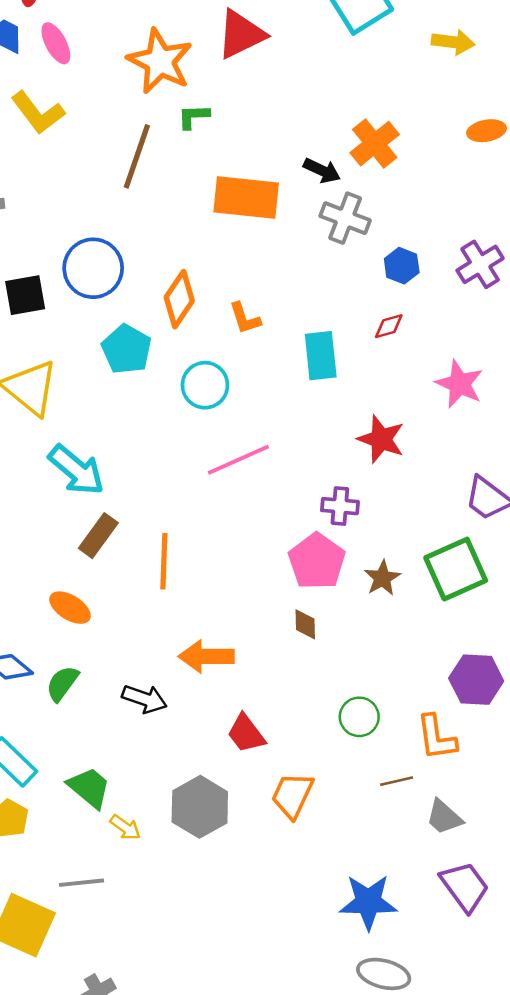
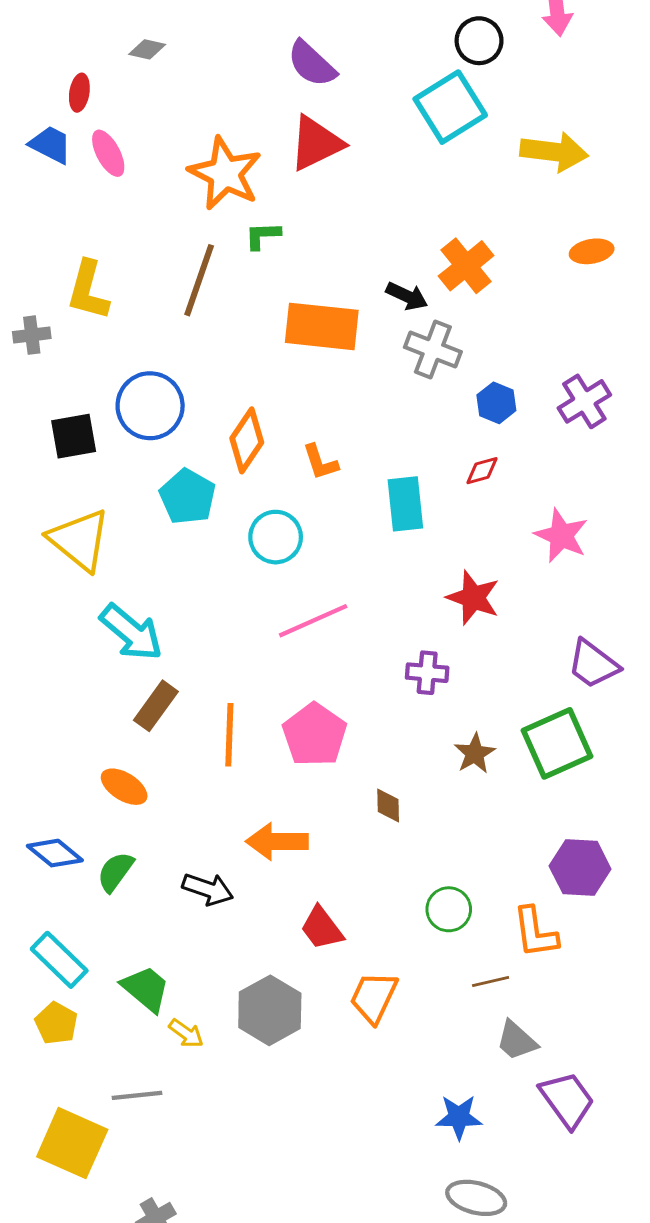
yellow arrow: (453, 42) -> (554, 152), size x1.4
yellow L-shape: (38, 113) -> (88, 290), moved, turned 52
pink pentagon: (317, 561) -> (315, 735), moved
gray trapezoid: (444, 817) -> (517, 1041), moved
blue star: (368, 902) -> (459, 1117), size x0.7

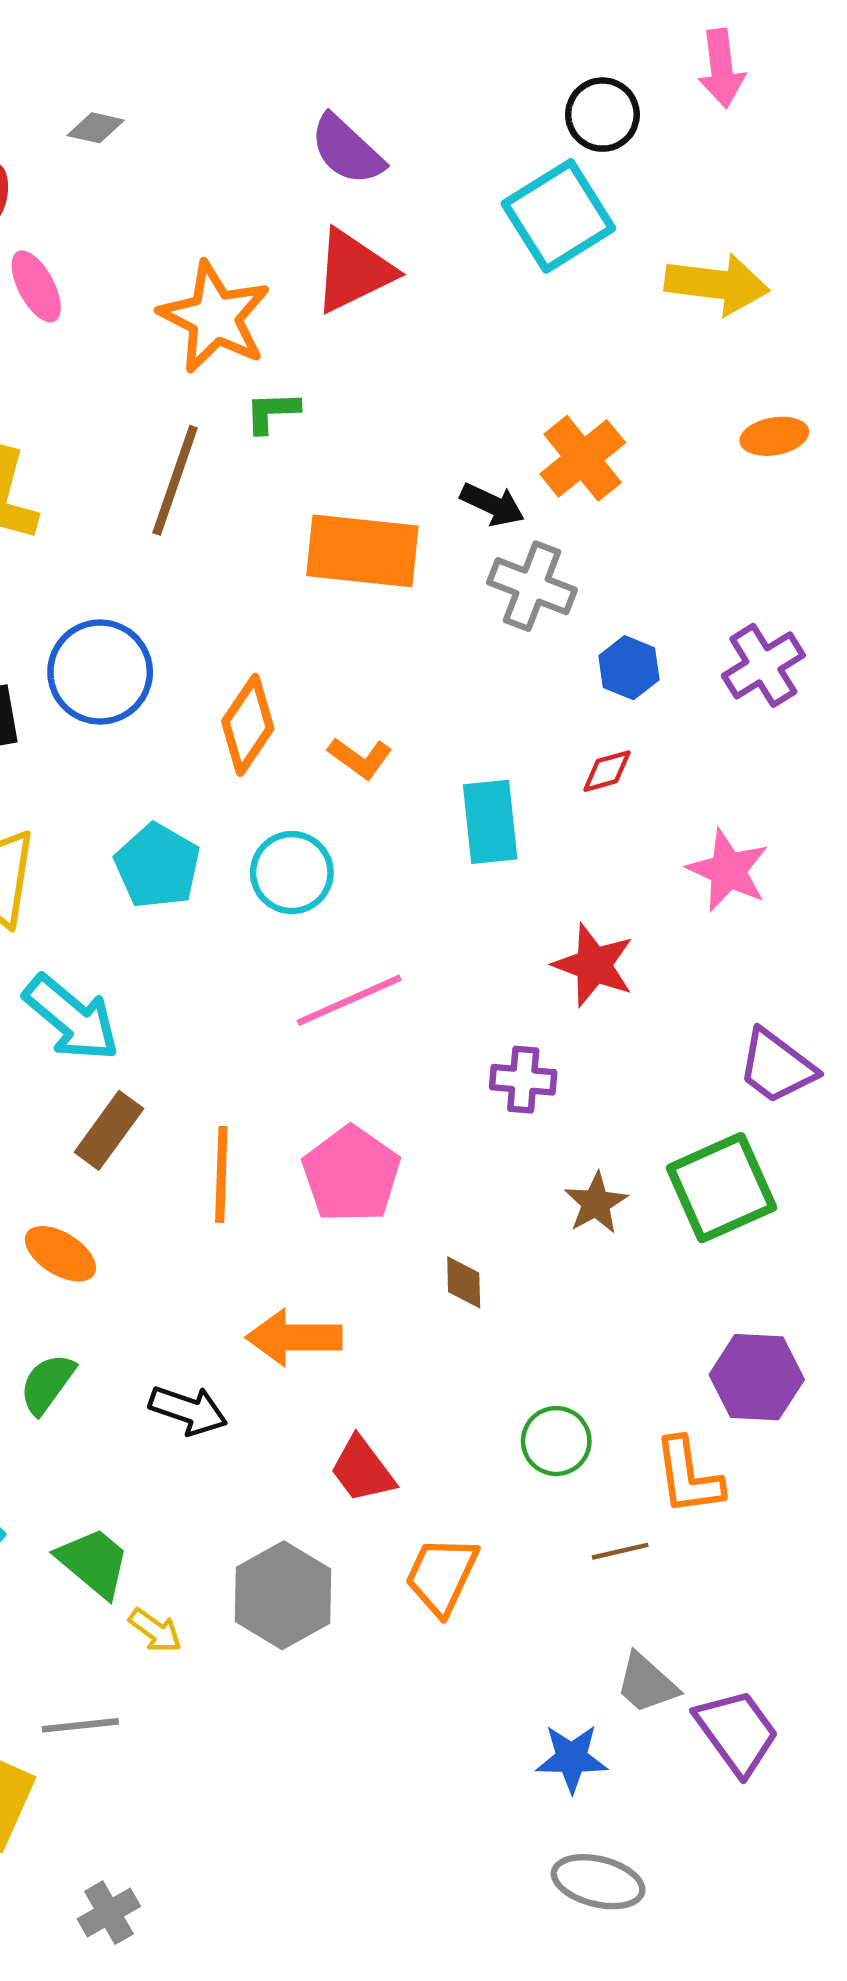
orange L-shape: (320, 462) -> (360, 758), turned -36
cyan pentagon: (188, 497) -> (157, 866), moved
gray trapezoid: (517, 1041) -> (647, 1683), moved

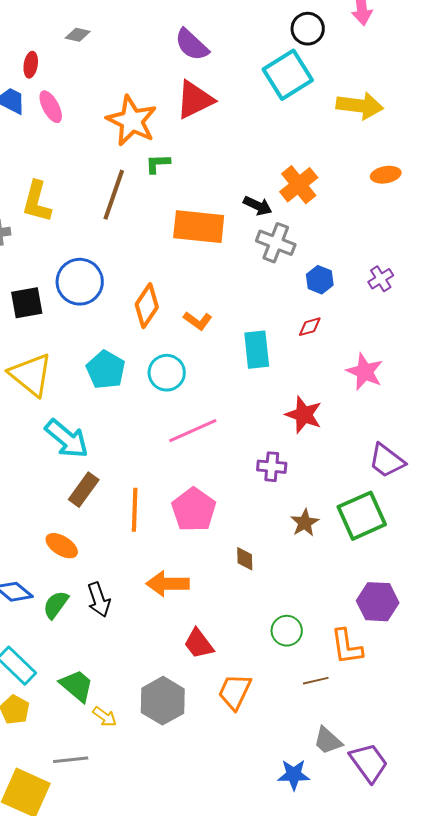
purple cross: (763, 665) -> (381, 279), size x0.7
black arrow: (188, 1410) -> (99, 600), moved, turned 52

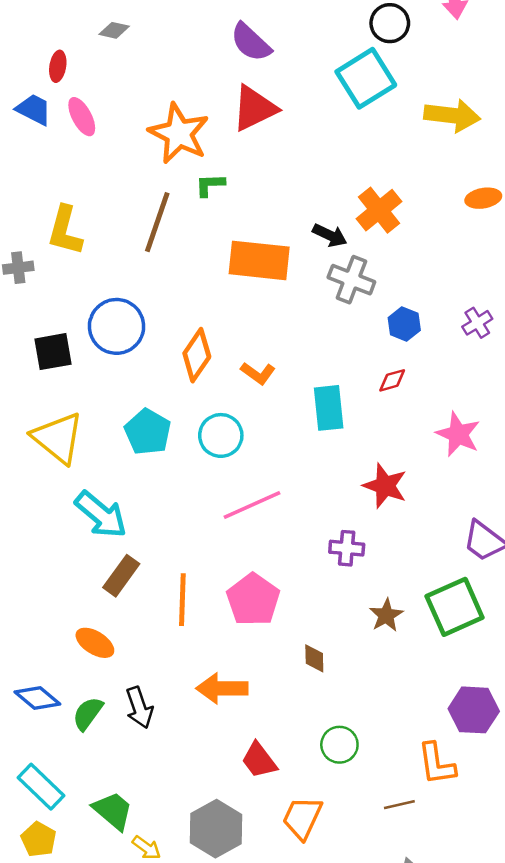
green circle: (287, 631) -> (339, 745), moved

